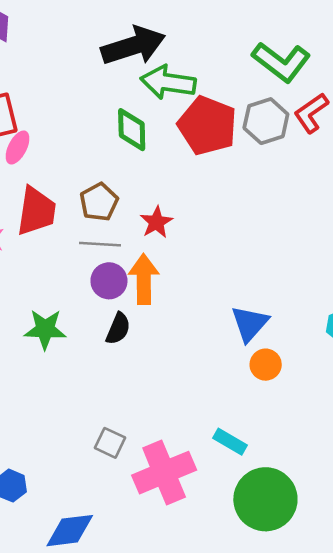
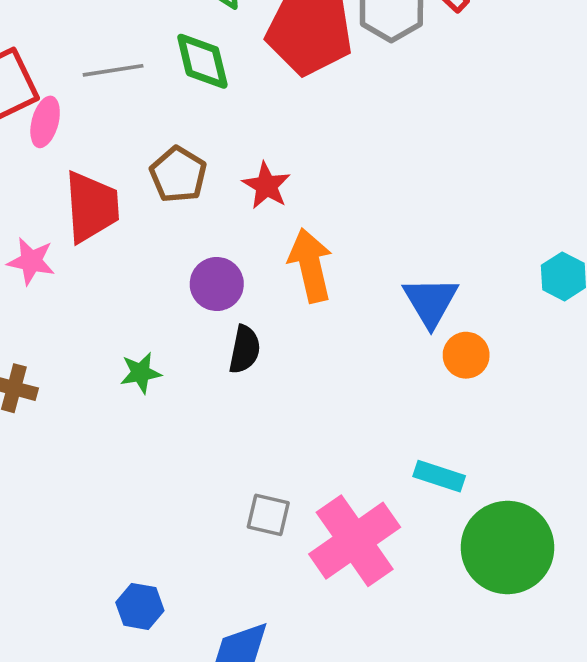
gray line: (100, 244) -> (113, 70), moved
orange arrow: (144, 279) -> (310, 265), moved
green star: (45, 329) -> (141, 373), size x0.7

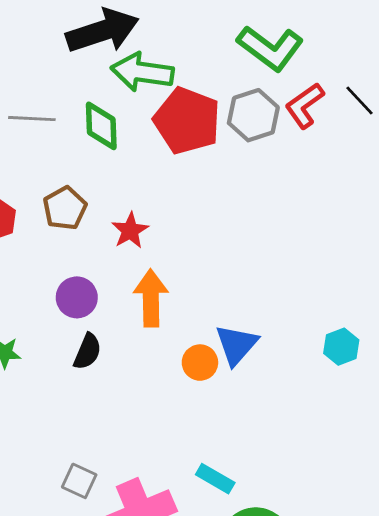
orange circle: (466, 355) -> (200, 363), moved

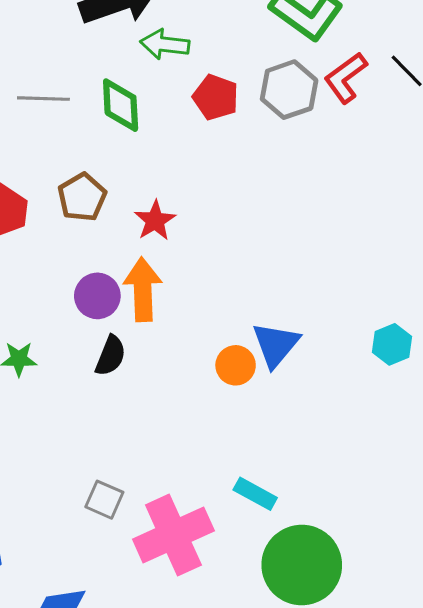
green arrow: (142, 72) -> (165, 44), size x0.7
red pentagon: (187, 121) -> (216, 97), size x0.6
orange arrow: (151, 298) -> (143, 290), moved

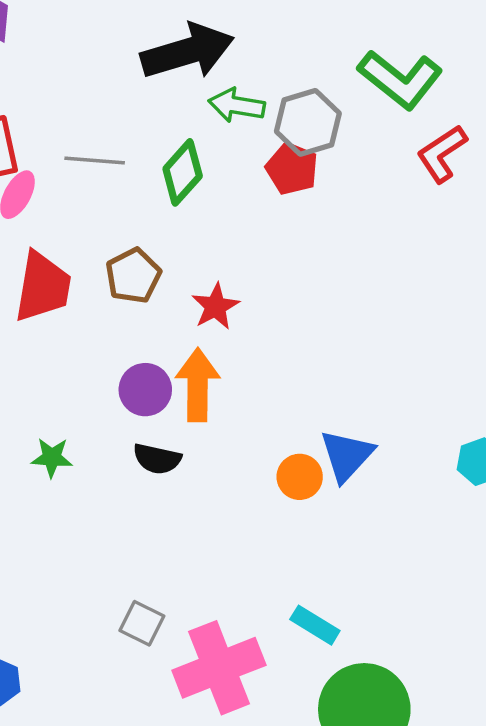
gray hexagon: (289, 90) -> (308, 122), moved
green diamond: (121, 105) -> (183, 172), turned 42
black semicircle: (111, 356) -> (157, 459), turned 78

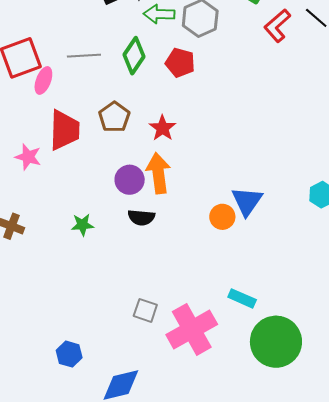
red pentagon: (292, 169) -> (180, 63), moved

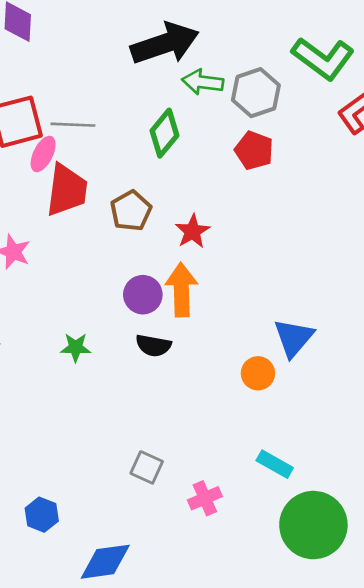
gray line: (84, 56) -> (73, 125), moved
red pentagon: (180, 63) -> (254, 150), moved
red trapezoid: (64, 130) -> (67, 190), moved
orange circle: (222, 217) -> (258, 373), moved
pink cross: (192, 329) -> (205, 498), size x0.5

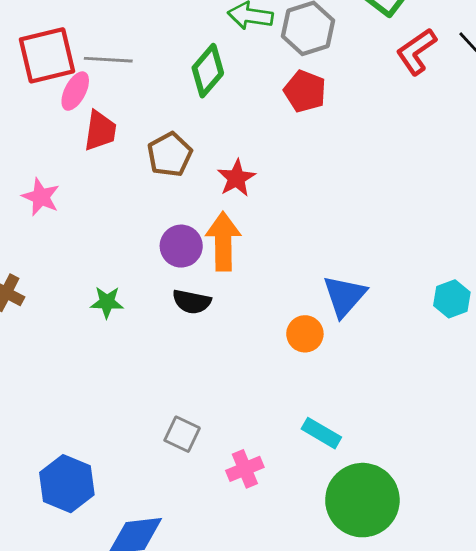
red trapezoid: (67, 190) -> (100, 131), size x0.7
blue hexagon: (42, 515) -> (67, 484), size x1.5

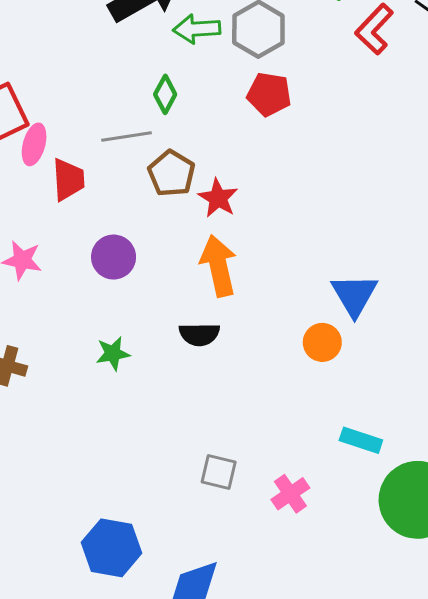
gray line: (108, 60) -> (126, 137), moved
green diamond: (208, 71) -> (165, 94), size x0.7
brown pentagon: (170, 155) -> (171, 173), moved
purple circle: (181, 246) -> (114, 257), moved

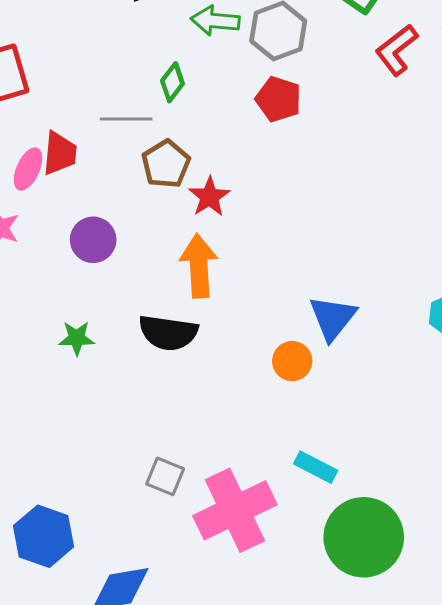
pink ellipse: (34, 144) -> (28, 169), moved
black semicircle: (199, 334) -> (168, 333), size x1.4
pink cross: (290, 494) -> (235, 510), size x2.0

